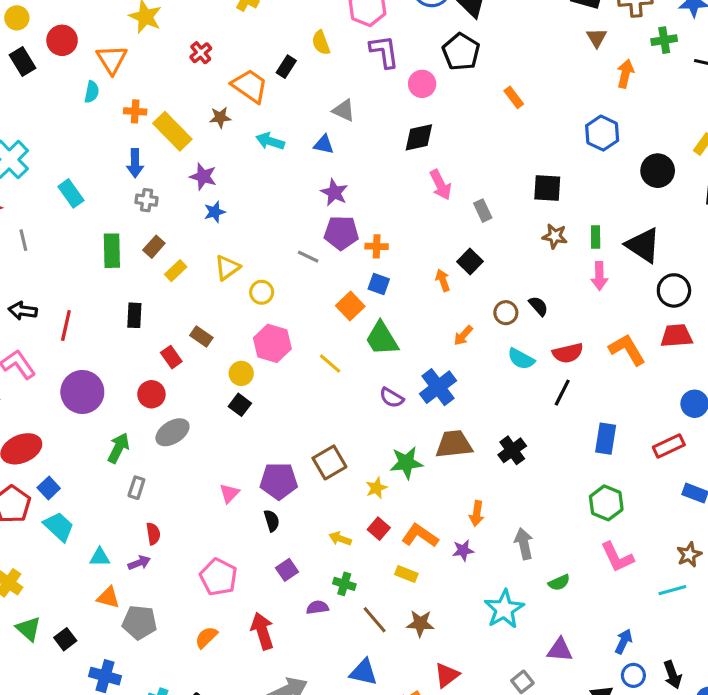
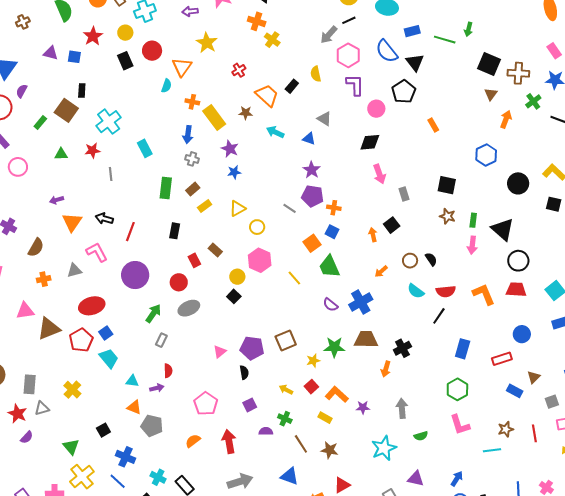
green cross: (664, 40) -> (533, 101), turned -35
orange arrow: (477, 514) -> (386, 369), moved
green triangle: (29, 629) -> (71, 447), moved

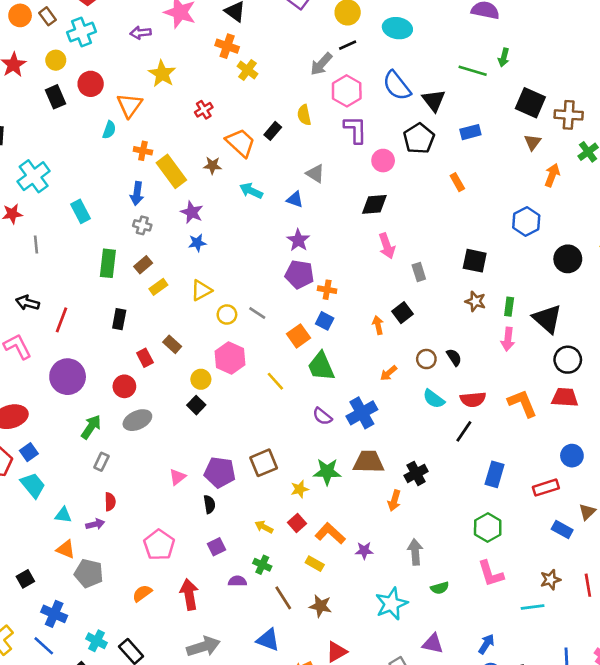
blue rectangle: (412, 31) -> (470, 132), moved
gray line: (290, 208) -> (257, 313), moved

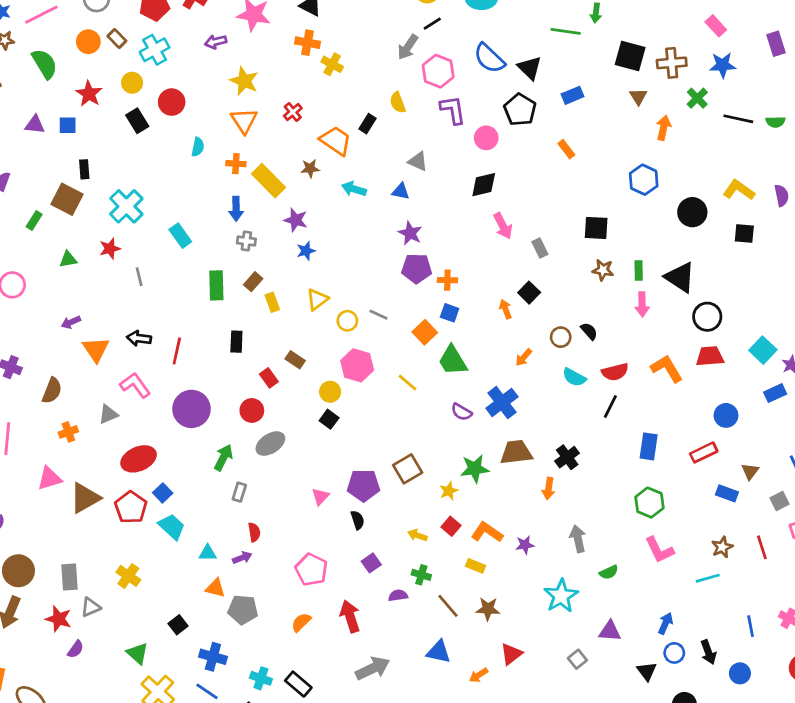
orange triangle: (129, 105) -> (244, 121), moved
yellow rectangle: (158, 287) -> (272, 302), turned -66

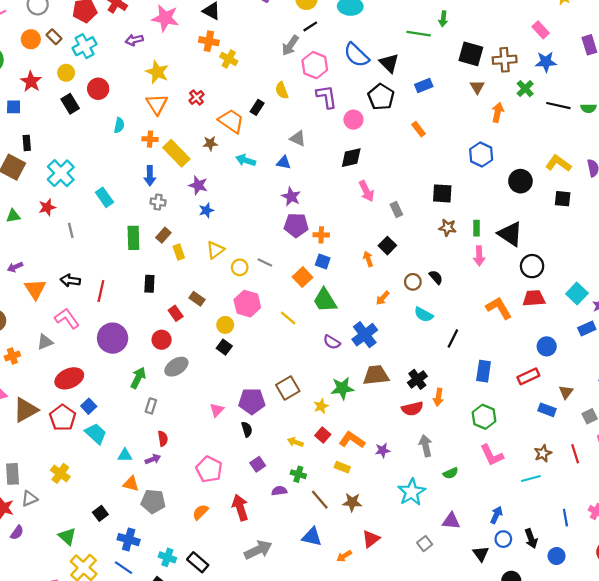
red semicircle: (615, 372) -> (412, 409), moved
orange arrow: (549, 489) -> (438, 397), moved

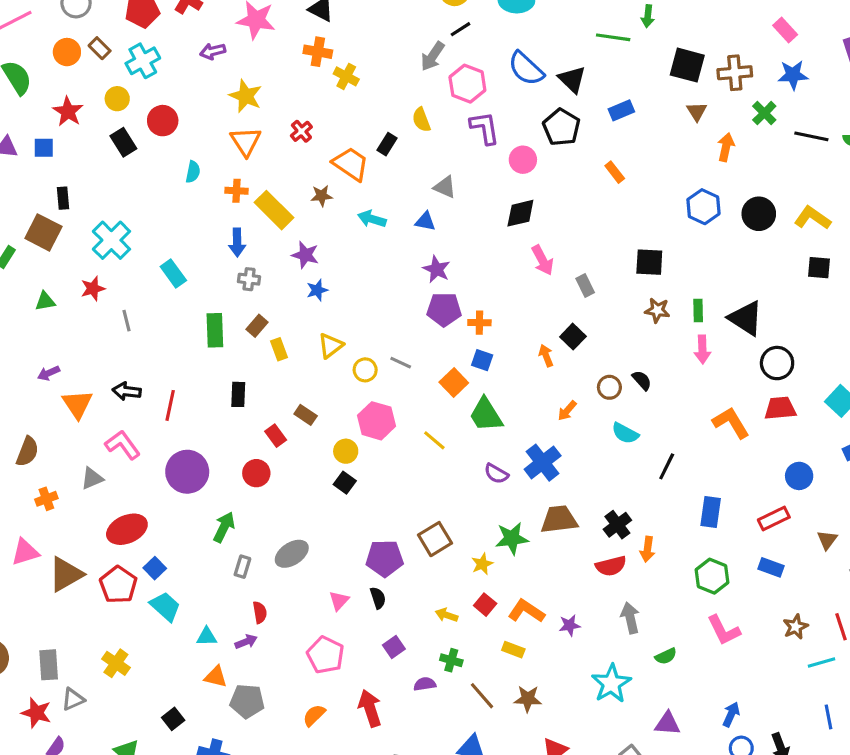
black circle: (520, 181) -> (759, 214), moved
gray ellipse: (176, 367) -> (292, 554), moved
pink triangle: (217, 410) -> (339, 601), moved
blue rectangle: (547, 410) -> (771, 567), moved
cyan line: (531, 479) -> (822, 663), moved

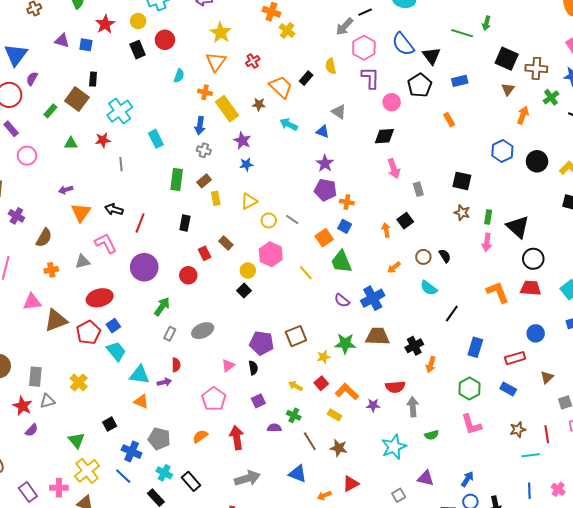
red semicircle: (611, 566) -> (395, 387), moved
cyan triangle: (207, 637) -> (140, 375), size x1.5
gray pentagon: (247, 701) -> (159, 439), moved

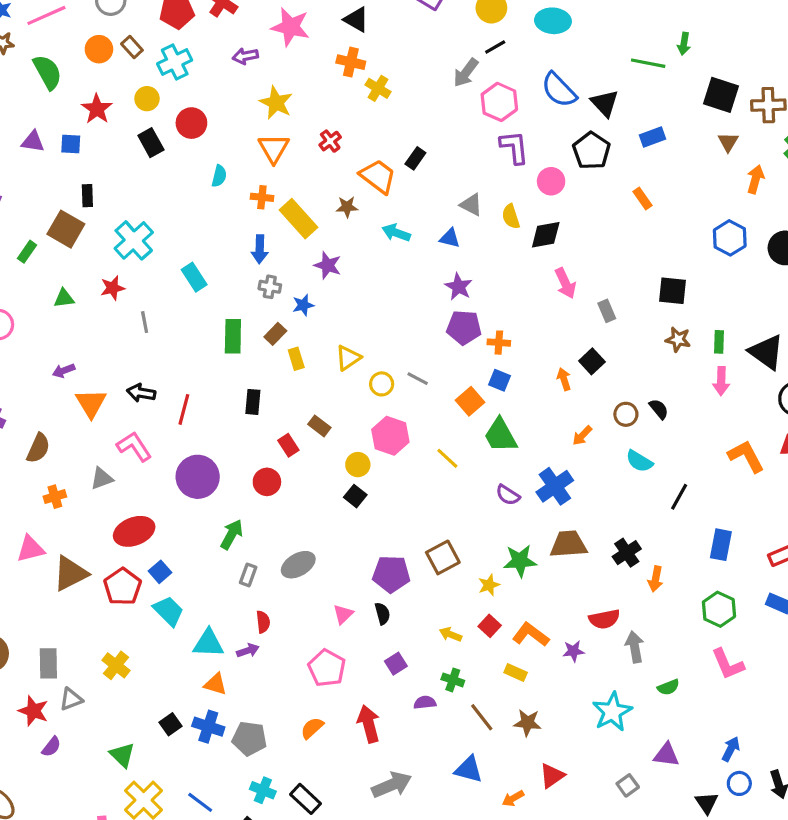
yellow semicircle: (331, 66) -> (511, 217), moved
blue star: (246, 164) -> (303, 305), moved
blue cross: (132, 452) -> (208, 727), moved

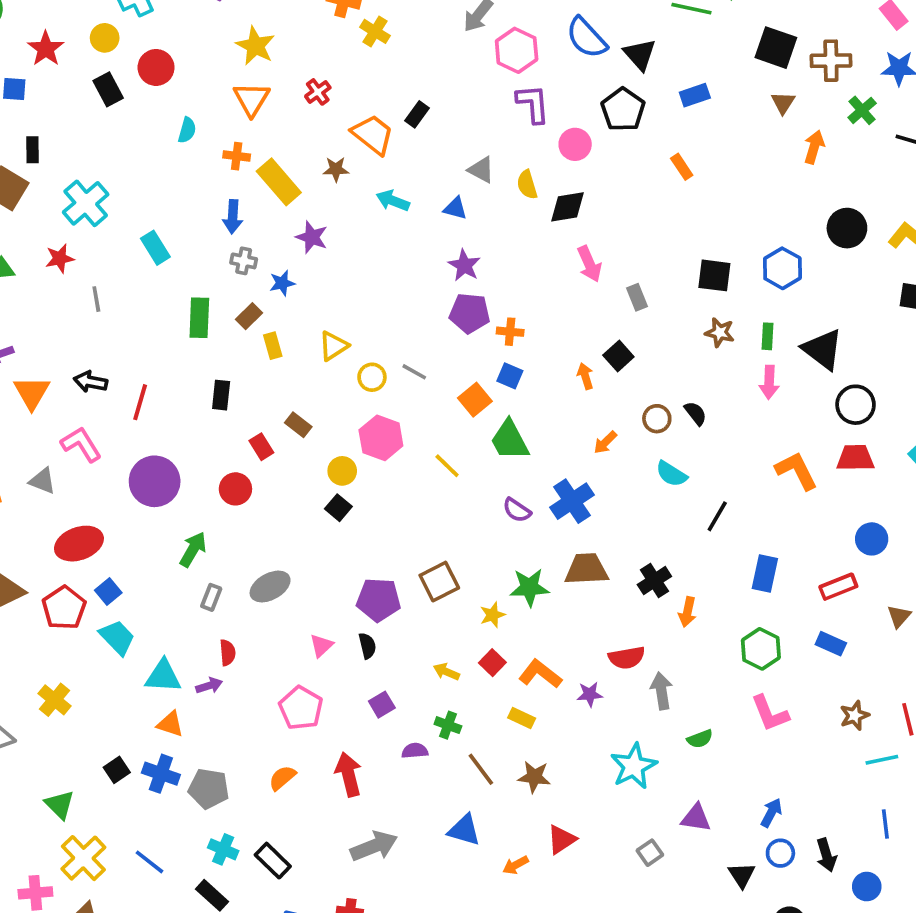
blue hexagon: (730, 238) -> (782, 268), moved
gray triangle: (102, 478) -> (42, 481), turned 40

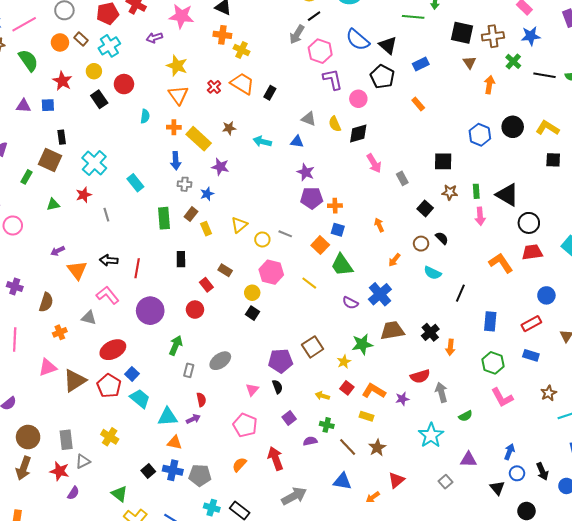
orange trapezoid: (373, 134) -> (242, 84), moved
blue hexagon: (782, 268) -> (480, 135), moved
black square: (618, 356) -> (425, 208), moved
brown star: (534, 777) -> (377, 448), turned -30

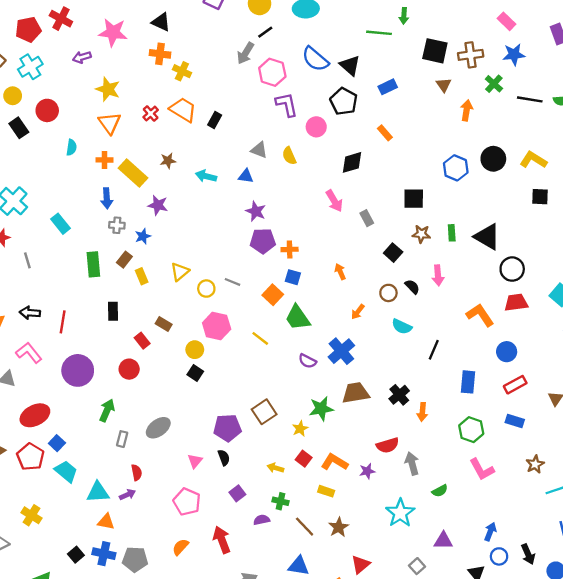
black diamond: (358, 133) -> (352, 162), moved
pink arrow: (480, 216) -> (438, 275), moved
blue circle: (546, 295) -> (507, 352), moved

